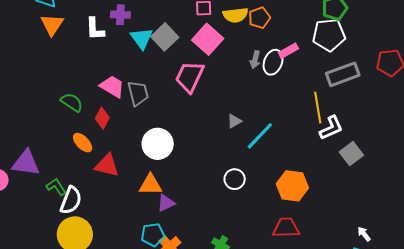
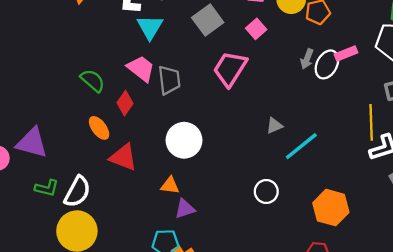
cyan triangle: (142, 38) -> (150, 27), moved
pink square: (208, 39) -> (256, 29), size x0.6
orange triangle: (150, 185) -> (170, 186), size x0.7
green L-shape: (56, 187) -> (47, 188), moved, turned 130

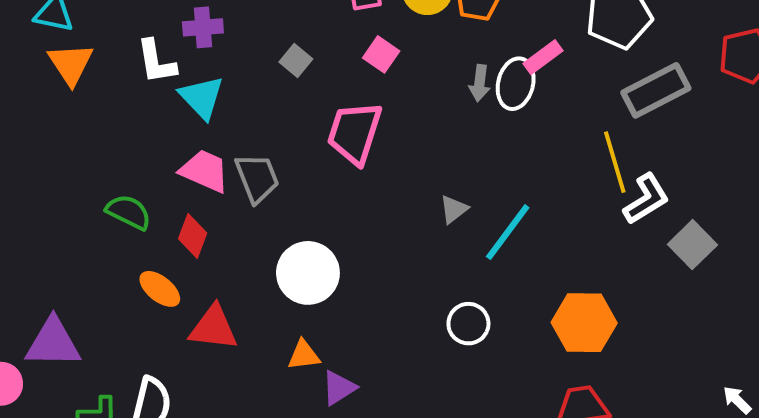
gray square: (208, 20) -> (296, 61), size x0.6

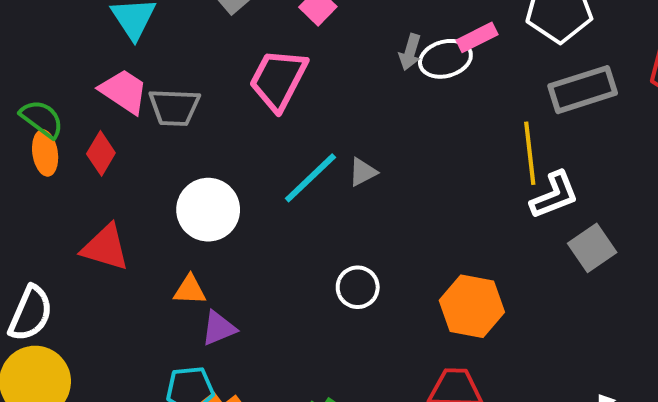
white ellipse: (516, 84) -> (445, 59), turned 51
gray trapezoid: (257, 178) -> (174, 107), turned 104
cyan line: (508, 232) -> (310, 178), moved
orange ellipse: (160, 289) -> (45, 153), moved, turned 33

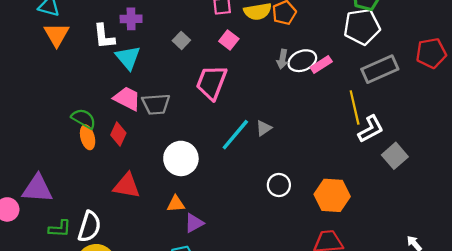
pink rectangle: (477, 37) -> (321, 64), moved
white circle: (358, 287) -> (279, 185), moved

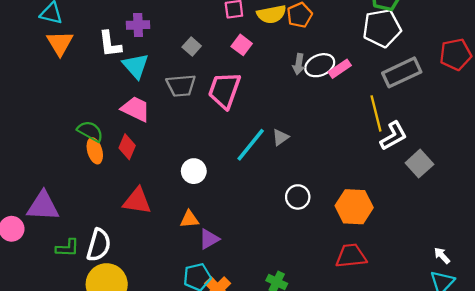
gray trapezoid: (156, 104) -> (181, 86), moved
white circle: (181, 158) -> (194, 171), size x0.7

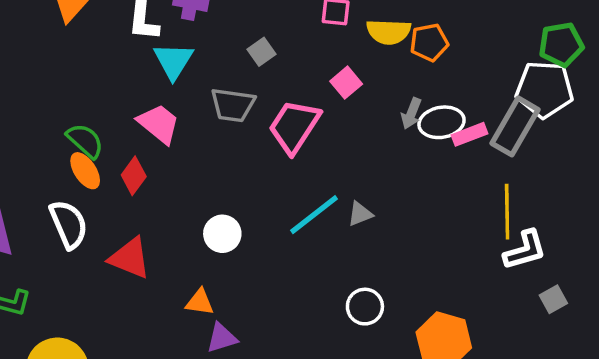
pink square: (242, 45) -> (346, 83), moved
gray rectangle: (402, 72) -> (515, 126), moved, turned -48
orange ellipse: (95, 151) -> (85, 171), turned -30
gray square: (419, 164) -> (553, 299), size x0.7
white semicircle: (99, 245) -> (69, 224), moved, turned -52

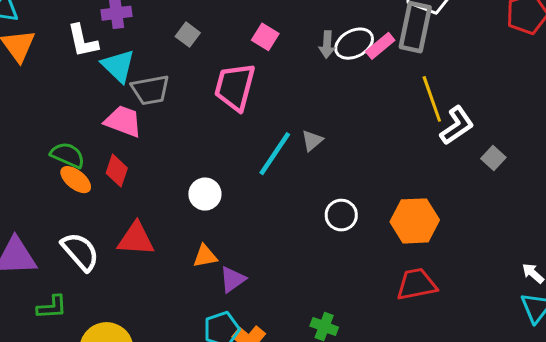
gray trapezoid: (233, 105) -> (150, 90), moved
white semicircle: (69, 224) -> (80, 252), moved

